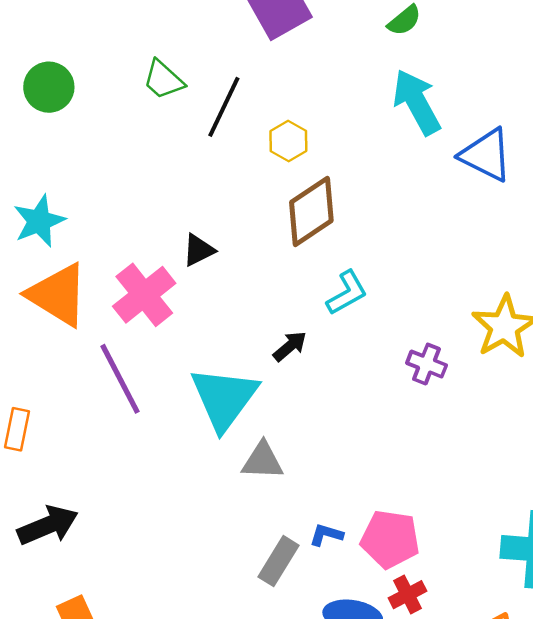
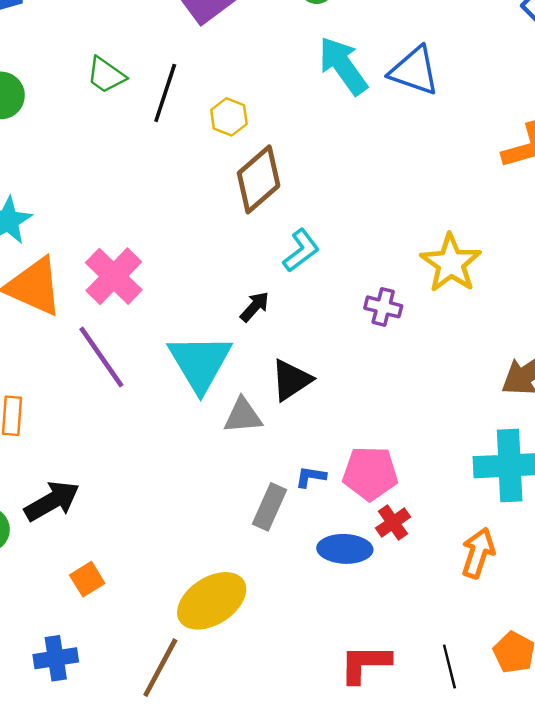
blue triangle: (486, 155) -> (414, 71), moved
black triangle: (199, 250) -> (291, 380), moved, size x1.4

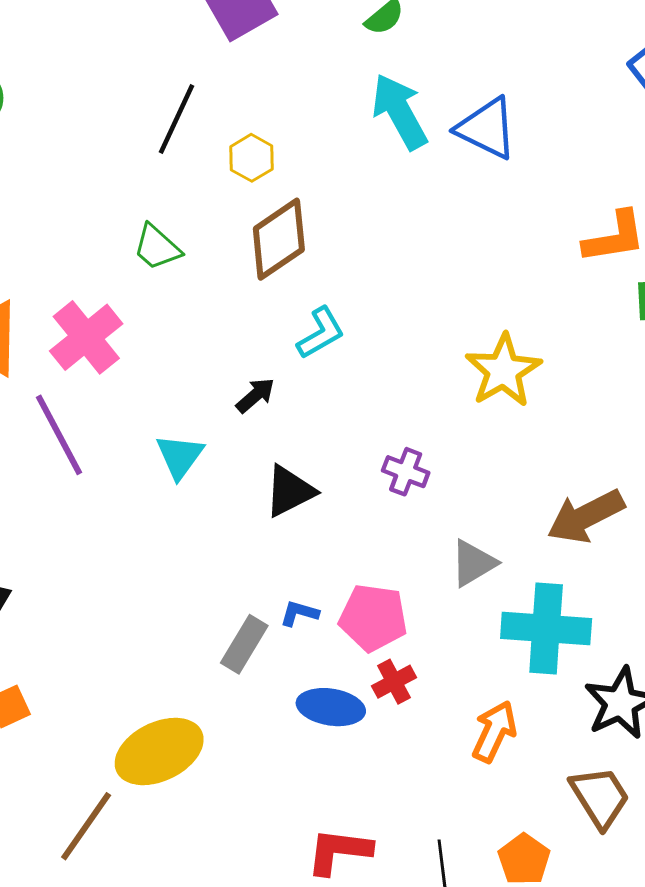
green trapezoid: (106, 75) -> (157, 247), moved
purple cross: (383, 307) -> (406, 472), moved
cyan triangle: (200, 363) -> (180, 456), size x0.6
gray triangle: (243, 416) -> (473, 563), moved, turned -33

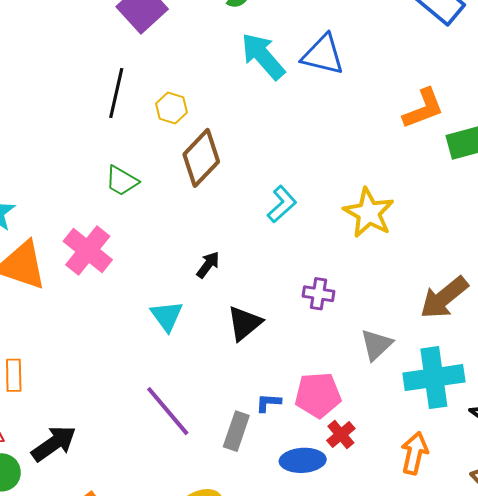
cyan L-shape: (321, 333) -> (282, 204), moved
purple line: (59, 435) -> (168, 411), moved

